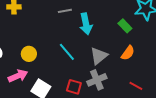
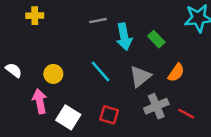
green rectangle: (125, 26) -> (156, 39), moved
pink arrow: (18, 76) -> (40, 101), turned -78
gray cross: (97, 80) -> (156, 106), moved

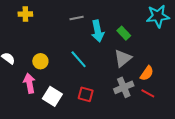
orange semicircle: (176, 73) -> (147, 73), moved
gray triangle: (140, 76) -> (123, 58), moved

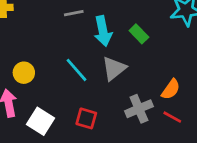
gray triangle: (123, 58) -> (114, 69), moved

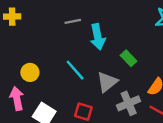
green rectangle: (139, 34) -> (129, 58), moved
gray triangle: (114, 69) -> (107, 82), moved

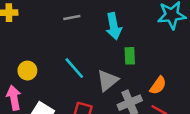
cyan arrow: (98, 37) -> (114, 26), moved
green rectangle: (129, 58) -> (130, 56), turned 42

